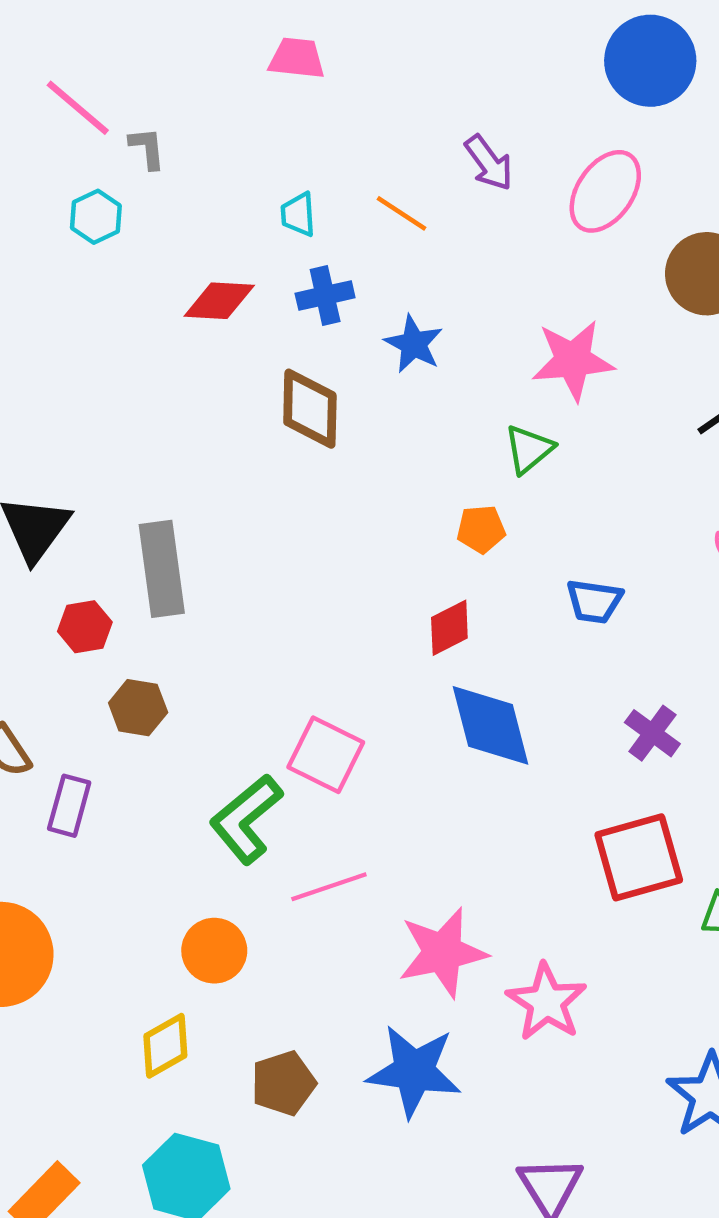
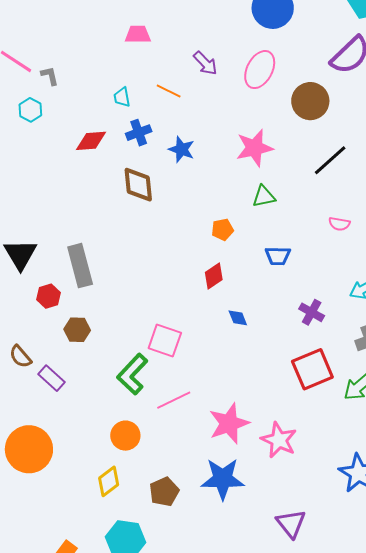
pink trapezoid: (297, 58) -> (138, 34), moved
green triangle: (529, 449) -> (264, 196), moved, turned 35
blue diamond: (490, 725) -> (238, 318), size x0.5
purple rectangle: (69, 806) -> (52, 378), turned -56

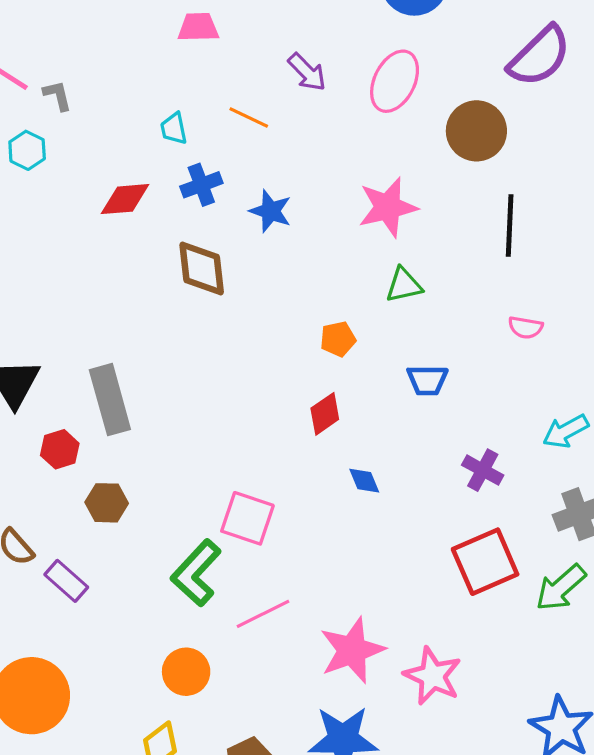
black line: (330, 160) -> (510, 225), turned -45

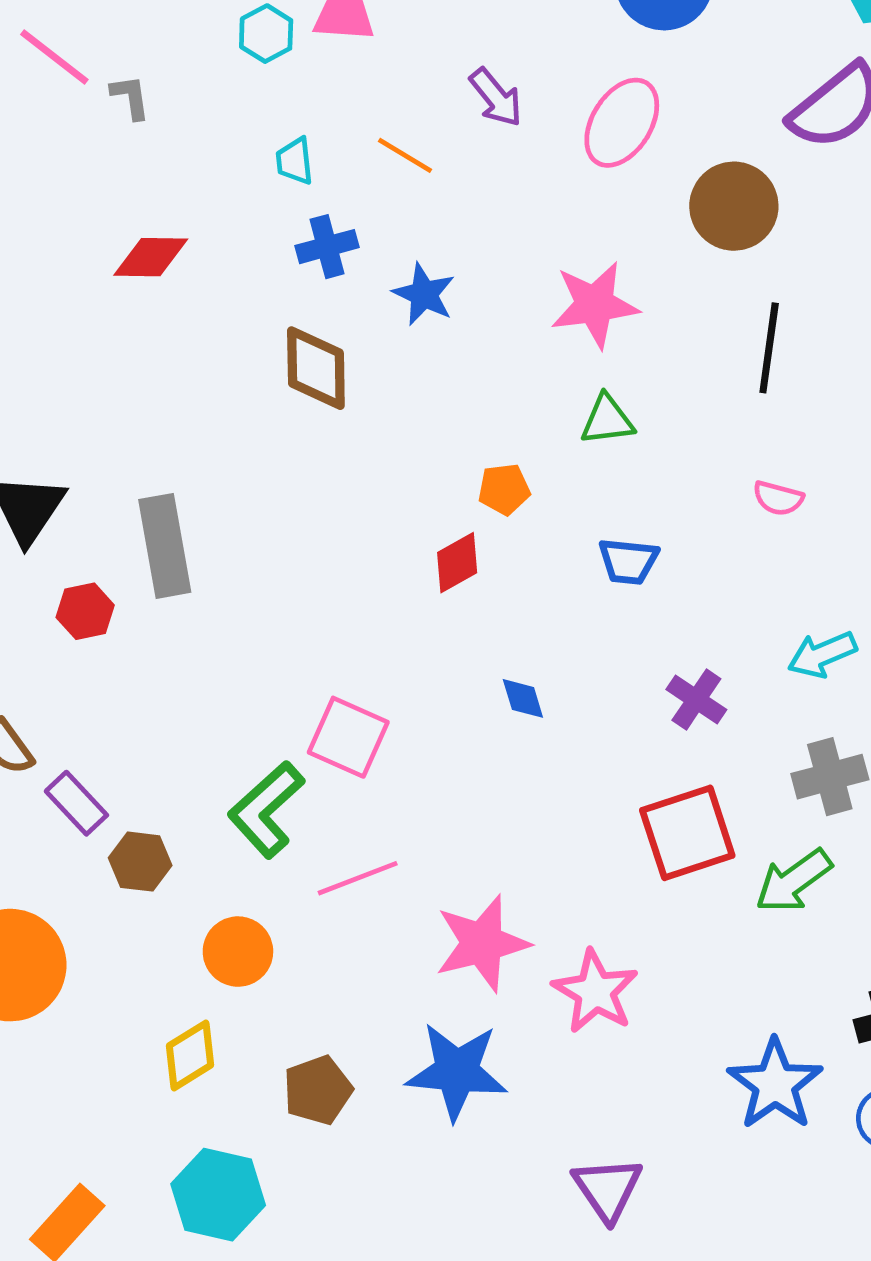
cyan hexagon: (27, 150) -> (266, 34), moved
red diamond: (125, 199) -> (151, 257), moved
red diamond: (325, 414) -> (457, 563), moved
brown hexagon: (107, 503) -> (140, 862), moved

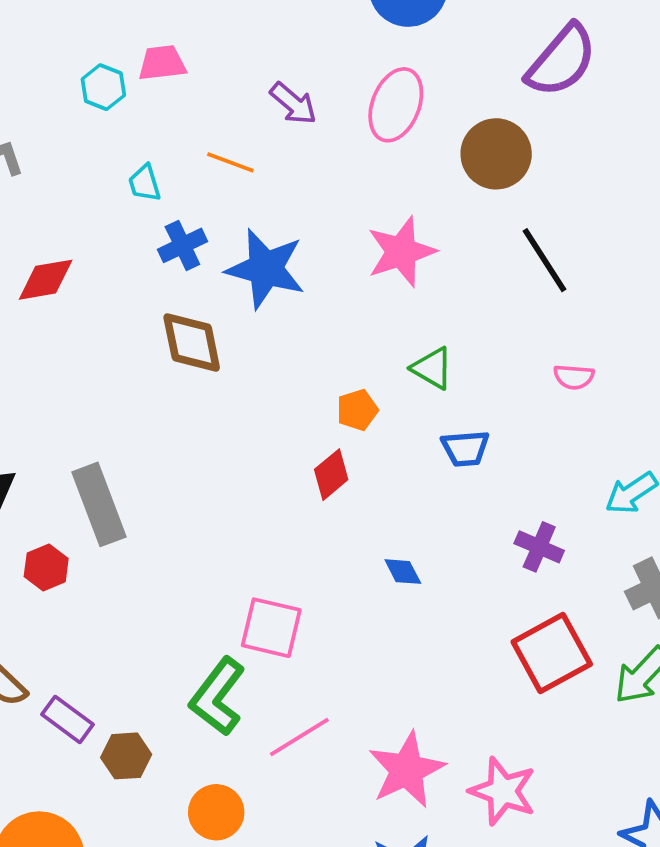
blue star: (424, 294) -> (266, 269), size x1.6
black line: (769, 348) -> (545, 260), turned -30
green triangle: (607, 420) -> (432, 368), moved, turned 48

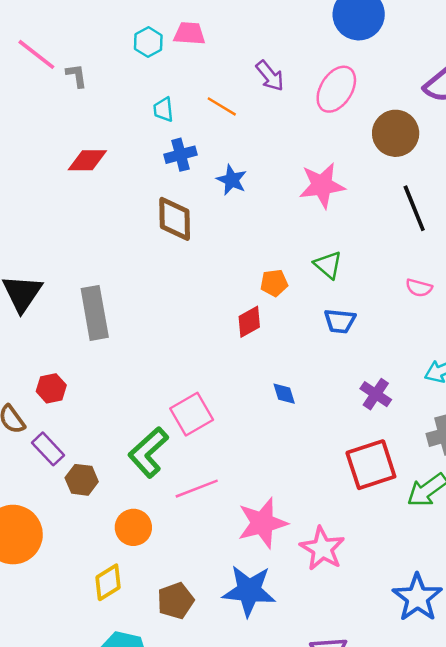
blue star: (266, 269) -> (232, 180), size x0.6
red hexagon: (46, 567) -> (51, 388), moved
pink square: (271, 628) -> (192, 414), turned 36

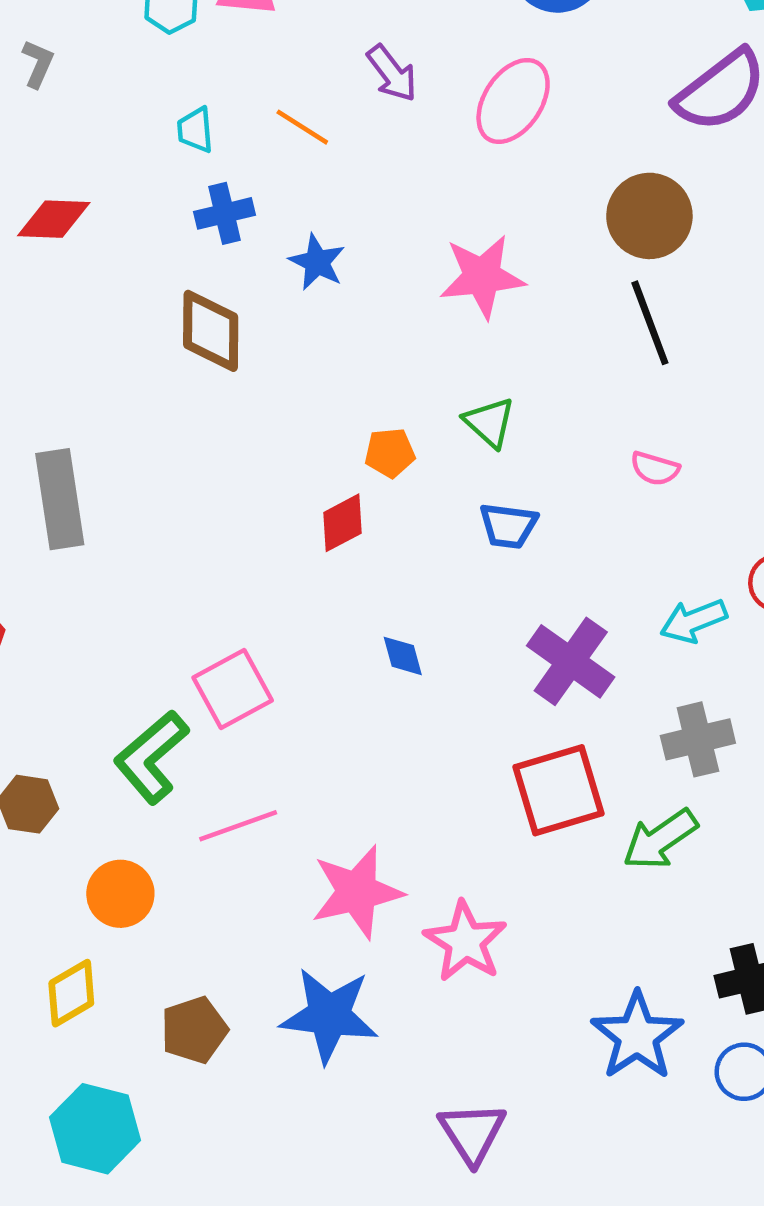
gray L-shape: (76, 76) -> (38, 64), turned 30
brown circle: (396, 133) -> (649, 216), moved
purple cross: (376, 394) -> (571, 661), size x1.5

